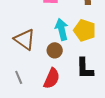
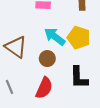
cyan arrow: (62, 29) -> (55, 37), turned -40

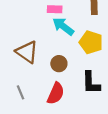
cyan arrow: (55, 37) -> (63, 26), moved

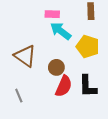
red semicircle: (56, 94) -> (64, 86), moved

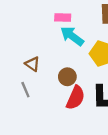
brown triangle: (25, 56) -> (32, 64), size x0.6
gray line: (19, 96) -> (25, 90), moved

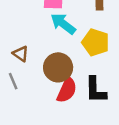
brown circle: (67, 77) -> (58, 67), size x1.5

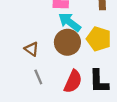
brown circle: (58, 67) -> (67, 42), moved
gray line: (13, 81) -> (38, 77), moved

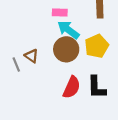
yellow pentagon: (99, 39) -> (97, 46), turned 30
gray line: (38, 77) -> (16, 65), moved

